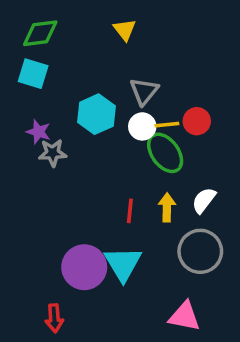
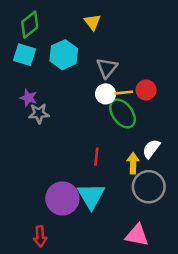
green diamond: (40, 33) -> (30, 25), turned -32
cyan hexagon: (97, 114) -> (64, 55), moved
yellow arrow: (167, 207) -> (133, 163), moved

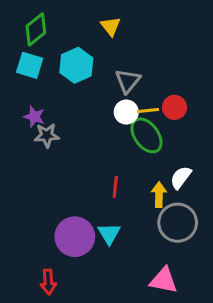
cyan triangle: (91, 196) -> (109, 234), size x0.7

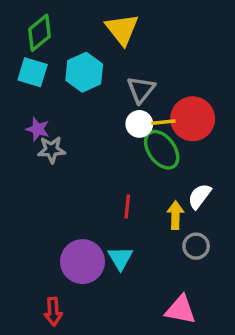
yellow triangle: (111, 26) -> (122, 29), size x1.5
red circle: (175, 107) -> (193, 119), size x1.6
gray circle: (178, 223) -> (196, 246), size x0.6

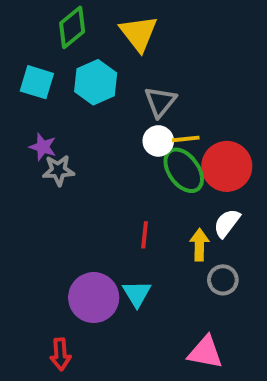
green diamond: (39, 33) -> (72, 27), moved
red circle: (193, 119) -> (227, 166), moved

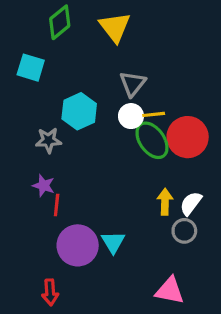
cyan hexagon: (96, 82) -> (79, 111), moved
purple star: (43, 147) -> (44, 186), moved
white semicircle: (227, 223) -> (191, 203), moved
red line: (145, 235) -> (57, 205), moved

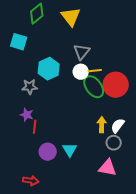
purple circle: (78, 245) -> (48, 152), size x0.7
pink triangle: (170, 291) -> (108, 168), moved
red arrow: (50, 292) -> (31, 181), turned -77

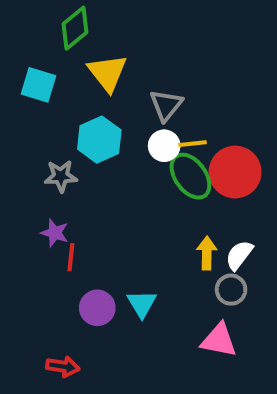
yellow triangle: (71, 17) -> (107, 73), moved

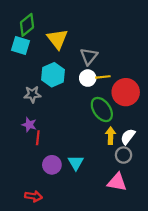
green diamond: (75, 28) -> (27, 25), moved
green ellipse: (190, 176) -> (102, 109), moved

